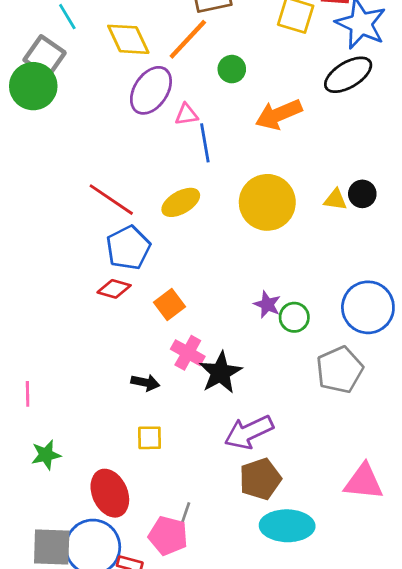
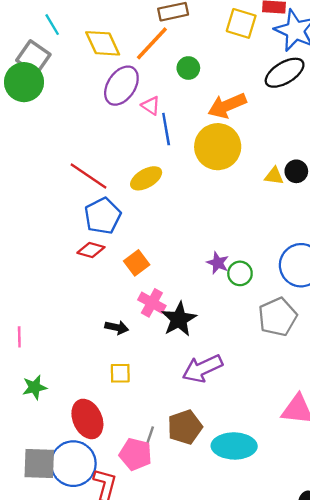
pink triangle: (186, 114) -> (151, 106), turned 42
yellow circle: (267, 202) -> (218, 147), moved
brown pentagon: (260, 479) -> (185, 427), moved

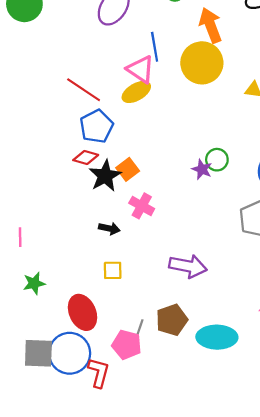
pink triangle: (151, 106) -> (141, 69), moved, size x1.6
orange arrow: (227, 106) -> (210, 25), turned 92
green circle: (240, 273) -> (217, 160), moved
black star: (179, 319) -> (105, 176), moved
purple arrow: (202, 369) -> (188, 266), turned -144

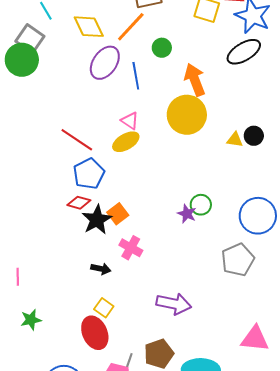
blue line: (155, 47) -> (136, 76), moved
pink triangle: (141, 69) -> (130, 121), size x0.7
yellow square: (113, 270) -> (104, 308), turned 36
red ellipse: (83, 312) -> (95, 333), moved

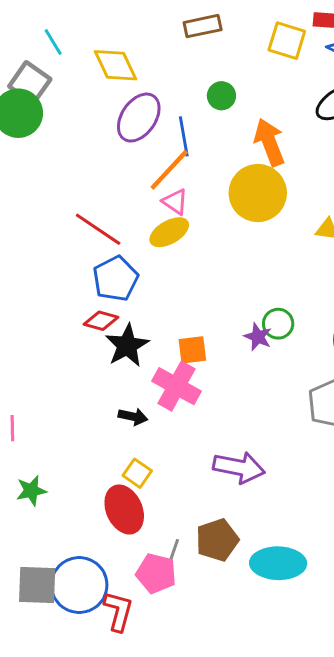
orange line: (131, 27) -> (169, 170), moved
orange square: (118, 214) -> (192, 350), moved, turned 30
pink cross: (131, 248) -> (176, 386), size x1.4

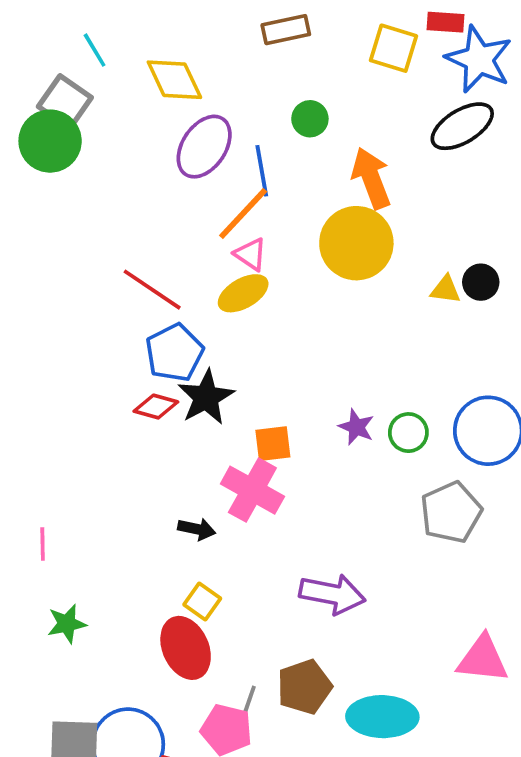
green circle: (278, 324) -> (408, 433), moved
black star: (127, 345) -> (206, 397), moved

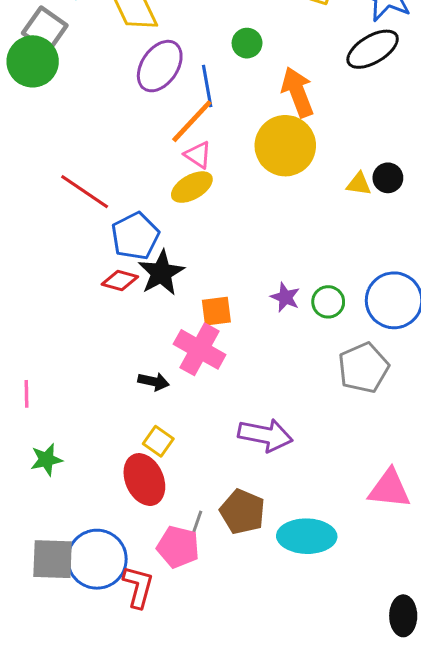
red line: (152, 290) -> (85, 192), moved
brown pentagon: (304, 687) -> (242, 512), turned -30

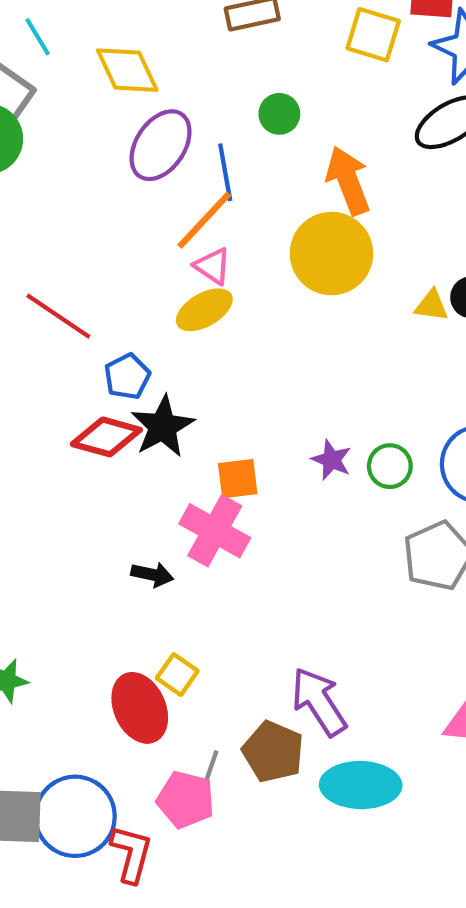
blue pentagon: (135, 236) -> (127, 377), size x0.7
red diamond: (120, 280) -> (106, 437), size x1.4
purple arrow: (265, 435) -> (319, 702), moved, turned -134
yellow square: (158, 441) -> (177, 675), moved

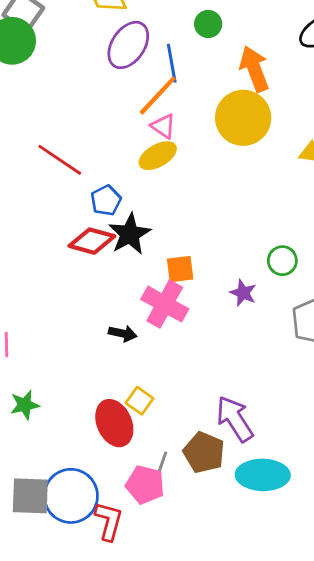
purple star: (331, 460) -> (243, 293), moved

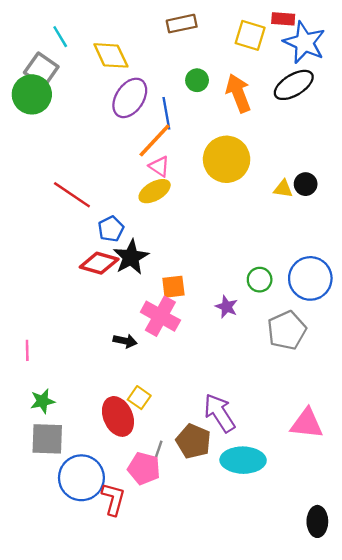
orange arrow: (254, 69) -> (238, 93), moved
gray square: (30, 496) -> (47, 439), moved

